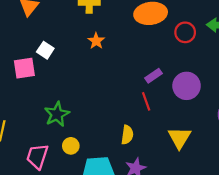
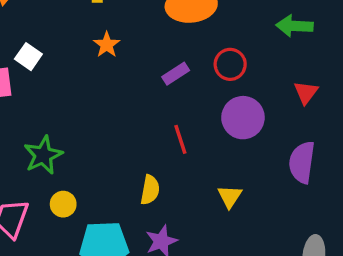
red circle: (185, 32) -> (230, 64), moved
purple rectangle: (154, 76) -> (176, 74), moved
yellow triangle: (179, 138) -> (230, 197), size x0.7

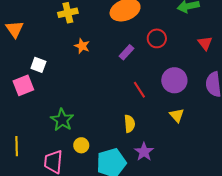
purple circle: (243, 118) -> (174, 80), moved

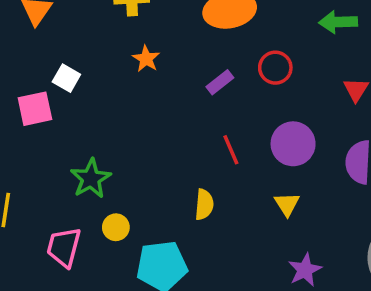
purple star: (144, 152) -> (305, 270), moved

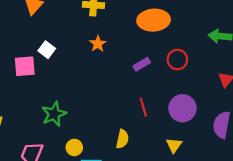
yellow circle: (116, 227) -> (74, 147), moved

